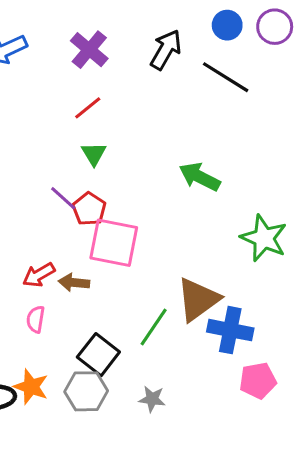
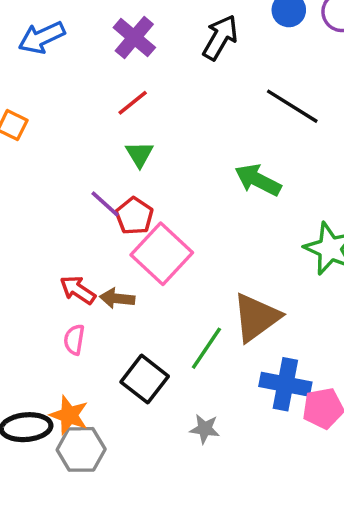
black line: (226, 77) -> (292, 106), moved
pink square: (114, 243) -> (162, 254), turned 32
red arrow: (39, 275) -> (78, 290), turned 64
blue cross: (230, 330) -> (285, 384), moved
gray hexagon: (86, 391) -> (81, 449), moved

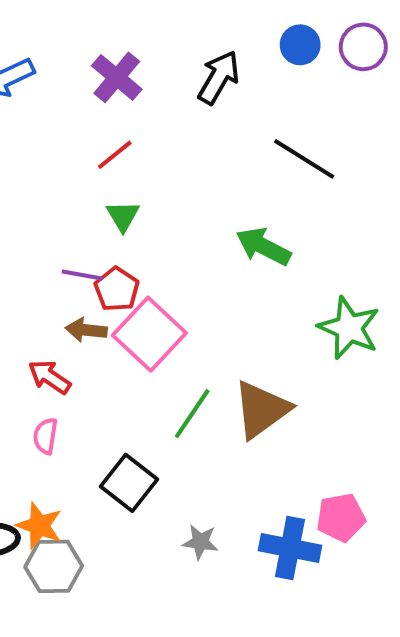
purple line: (105, 204) -> (82, 275), turned -32
brown arrow: (117, 298) -> (86, 330), moved
green line: (206, 348) -> (192, 414), moved
blue cross: (285, 384) -> (290, 548), moved

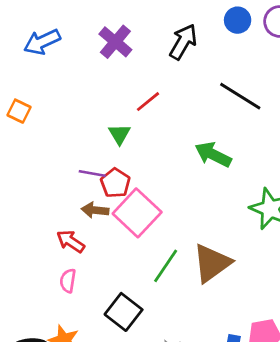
red line: (115, 155) -> (148, 102), moved

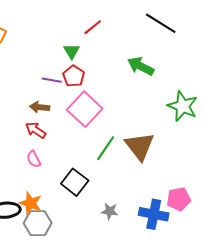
red pentagon: (115, 183) -> (74, 76), moved
brown arrow: (95, 210) -> (40, 107), moved
brown triangle: (212, 263) -> (140, 146), turned -32
pink semicircle: (68, 281) -> (34, 159), turned -36

